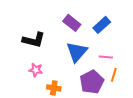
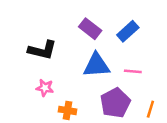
blue triangle: (77, 52) -> (96, 65), turned 45
orange line: (114, 75) -> (150, 109), moved

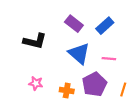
blue triangle: (96, 65) -> (79, 53), turned 45
pink star: (45, 88) -> (36, 83), moved
orange cross: (67, 110) -> (67, 91), moved

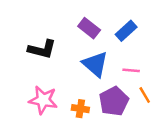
pink star: (36, 83) -> (43, 100), size x1.6
orange line: (123, 89) -> (145, 95), moved, turned -48

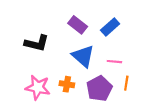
orange line: (145, 95) -> (126, 83), turned 40
orange cross: (80, 109) -> (67, 84), moved

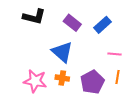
black L-shape: (37, 43) -> (34, 17), moved
blue triangle: (83, 56) -> (62, 52), moved
pink line: (114, 62) -> (114, 54), moved

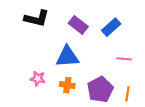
blue triangle: (62, 52) -> (67, 57), turned -45
orange line: (117, 77) -> (127, 94), moved
pink star: (35, 81) -> (38, 79), moved, size x0.6

